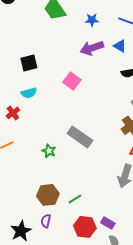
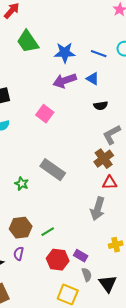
blue star: (92, 20) -> (65, 53), size x1.5

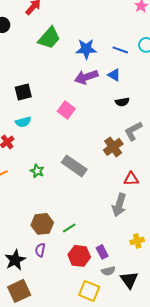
green trapezoid: (28, 42) -> (49, 38), turned -105
brown cross: (104, 159) -> (113, 147), moved
green star: (22, 184) -> (37, 171), moved
purple rectangle: (81, 256) -> (102, 252), turned 32
gray semicircle: (87, 275) -> (108, 271), turned 96

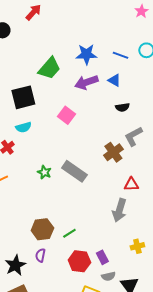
green trapezoid: (49, 38) -> (49, 68), moved
black square: (23, 92) -> (23, 97), size x1.4
green star: (37, 171) -> (44, 172), moved

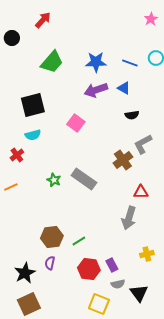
green trapezoid: (49, 68) -> (52, 62), moved

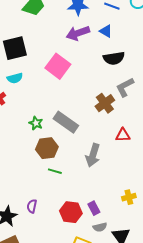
black semicircle: (132, 115) -> (114, 58), size x1.5
pink square: (76, 123) -> (58, 66), size x1.4
gray arrow: (129, 218) -> (93, 155), moved
brown hexagon: (52, 237) -> (47, 148), moved
green line: (79, 241) -> (55, 171), moved, turned 48

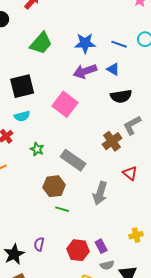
green star: (36, 123) -> (37, 149), moved
red triangle: (123, 135) -> (130, 173), turned 42

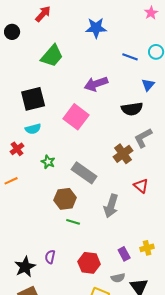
blue star: (85, 43) -> (96, 28), moved
blue triangle: (113, 69) -> (148, 85), moved, turned 40
purple rectangle: (101, 246) -> (124, 254), moved

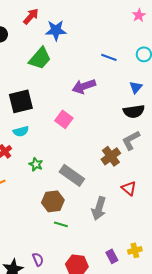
blue star: (96, 28) -> (56, 30), moved
blue line: (130, 57) -> (109, 57), moved
black semicircle: (132, 109) -> (134, 111), moved
pink square: (76, 117) -> (64, 119), size x0.7
purple semicircle: (50, 257) -> (38, 259), turned 144

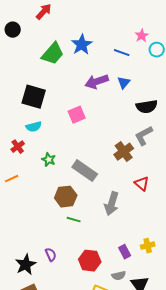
pink star: (139, 15) -> (142, 36), moved
blue star: (56, 30) -> (82, 45), moved, turned -30
blue triangle: (136, 87) -> (124, 83), moved
black square: (21, 101) -> (34, 97), turned 30
pink square: (64, 119) -> (77, 115), turned 30

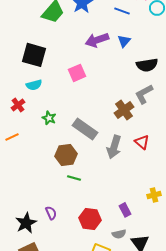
gray arrow: (112, 204) -> (114, 147), moved
yellow cross: (148, 246) -> (154, 195), moved

